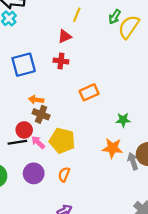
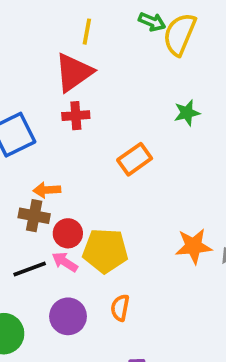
green arrow: (115, 17) -> (152, 22), turned -88
red triangle: (65, 36) -> (74, 72), size x1.6
brown cross: (41, 114) -> (34, 216), moved
green star: (123, 120) -> (187, 113), moved
red circle: (24, 130) -> (68, 233), moved

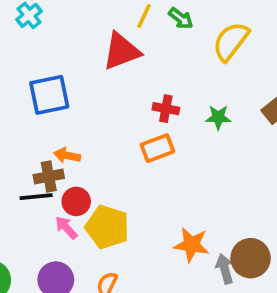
green arrow: (152, 22) -> (181, 18), moved
red cross: (76, 116) -> (166, 109), moved
brown cross: (34, 216) -> (49, 176), turned -36
black line: (30, 269) -> (36, 197), moved

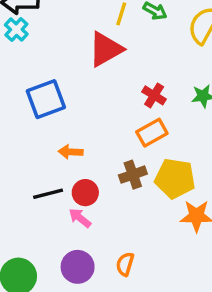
red cross: (166, 109) -> (154, 95), turned 30
brown cross: (49, 176) -> (133, 175), moved
yellow pentagon: (107, 227) -> (175, 178), moved

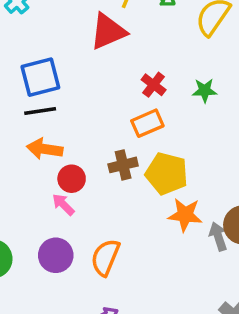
orange arrow: (71, 152) -> (45, 149), moved, size x1.4
black line: (48, 194) -> (40, 111), moved
orange semicircle: (125, 264) -> (105, 257), size x1.5

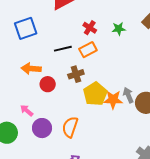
black line: (40, 111) -> (63, 49), moved
yellow pentagon: (167, 173) -> (95, 94), moved, turned 30
pink arrow: (63, 204) -> (27, 110), moved
gray arrow: (218, 236) -> (128, 95), moved

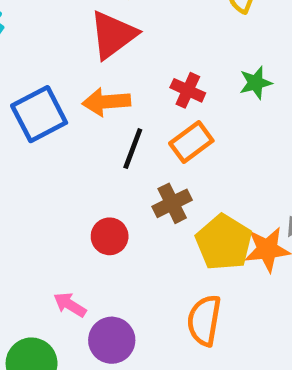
black line: (63, 49) -> (133, 149), turned -48
orange arrow: (31, 69) -> (106, 102), moved
orange semicircle: (70, 127) -> (204, 320), moved

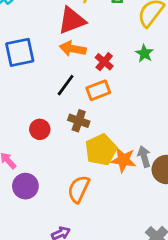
green star: (256, 83) -> (144, 53), moved, turned 30
orange arrow: (106, 102) -> (73, 49), moved
brown cross: (172, 203) -> (79, 121), turned 30

